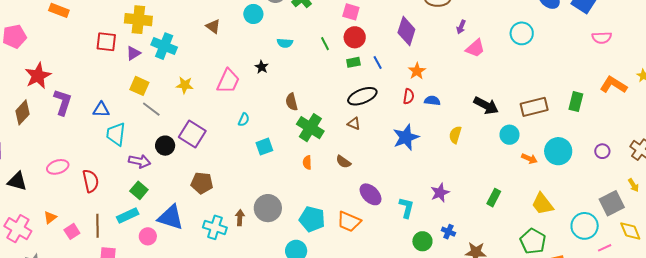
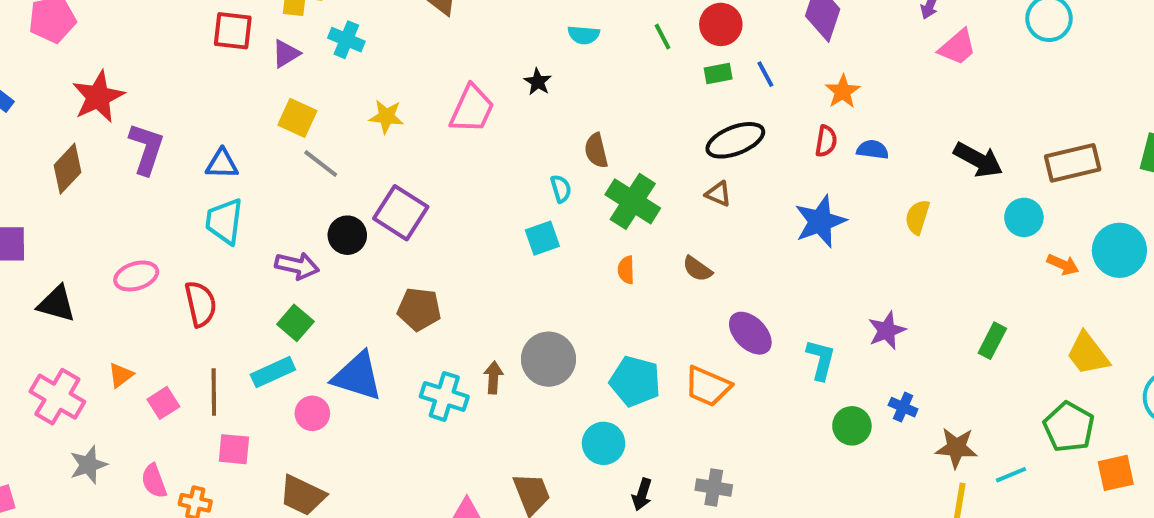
cyan cross: (164, 46) -> (346, 40), size x0.7
cyan semicircle: (244, 120) -> (561, 189), moved, turned -40
cyan trapezoid: (116, 134) -> (224, 221), moved

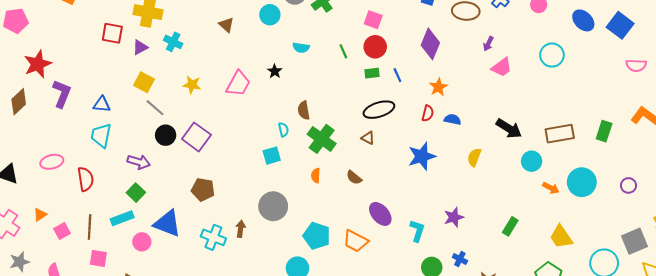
black circle: (347, 235) -> (166, 135), moved
gray circle: (548, 359) -> (273, 206), moved

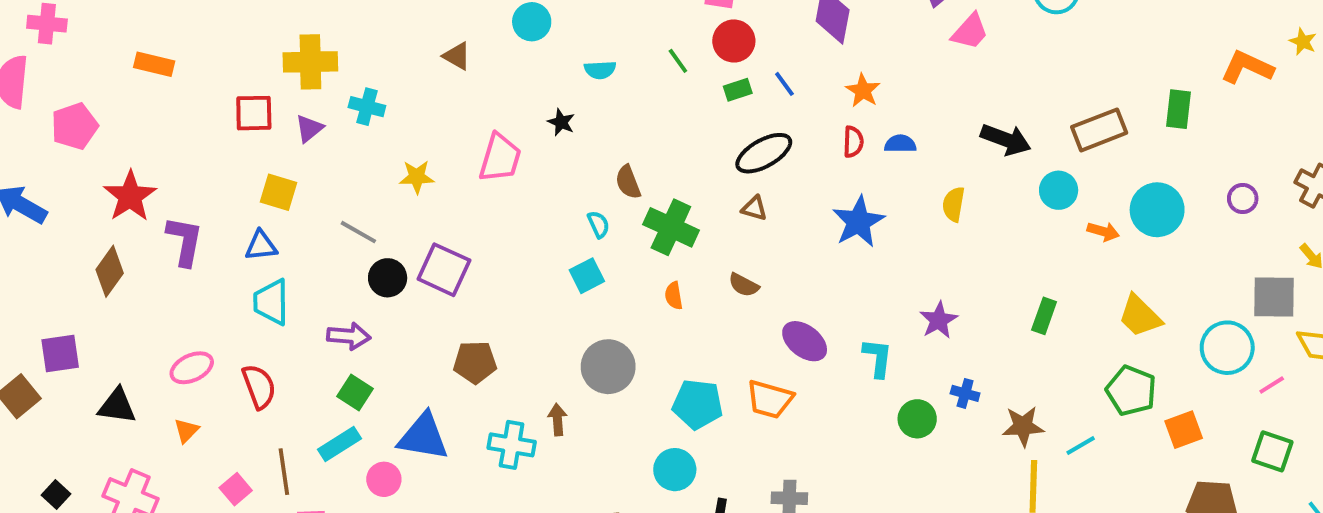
yellow square: (144, 82) -> (279, 192), moved
orange triangle: (40, 215) -> (186, 431), moved
gray square: (634, 241) -> (1274, 297), turned 35

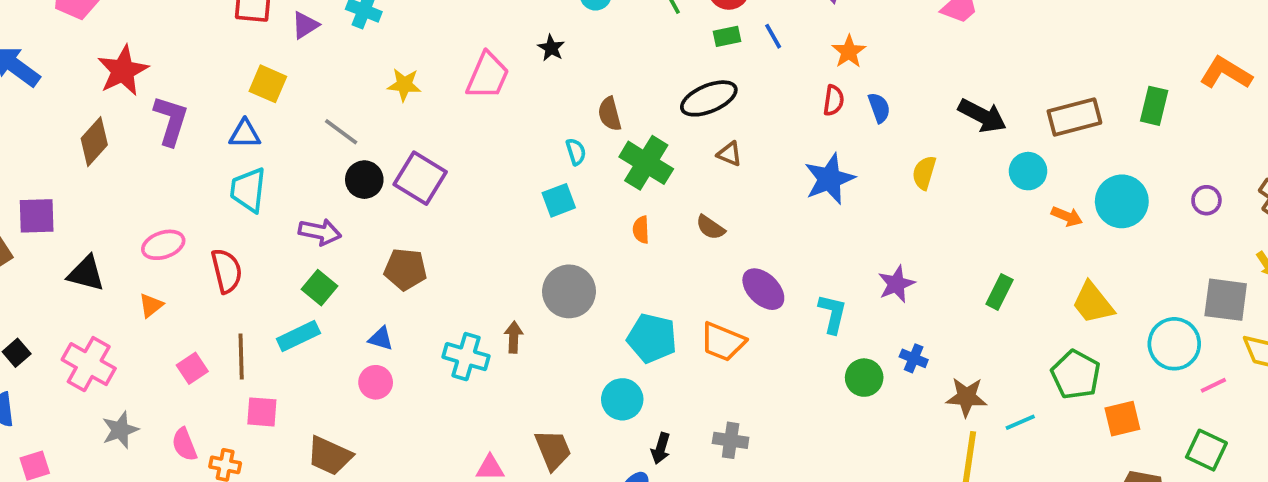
blue semicircle: (900, 144) -> (879, 108), turned 64
black ellipse: (764, 153) -> (709, 98), moved
brown pentagon: (475, 362) -> (405, 269), moved
blue triangle: (423, 437) -> (381, 338), size x0.5
pink circle: (384, 479) -> (376, 382), moved

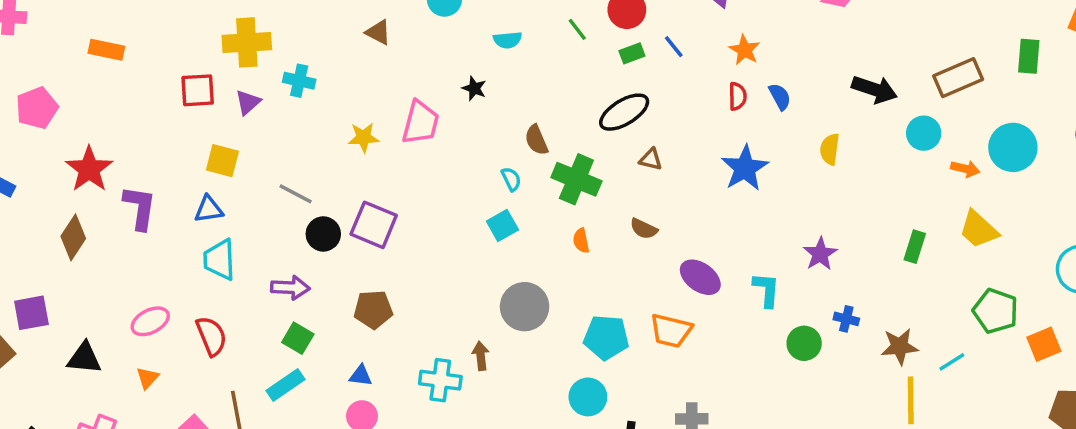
yellow star: (404, 85) -> (363, 137), moved
yellow trapezoid: (1093, 303) -> (979, 229), moved

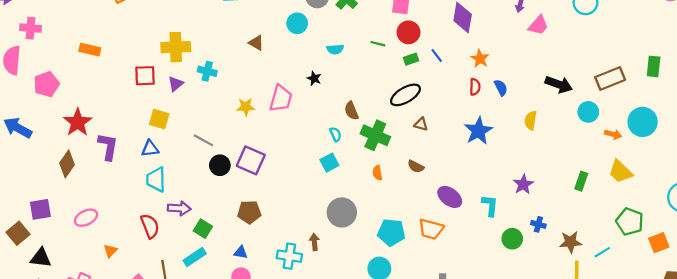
green line: (577, 29) -> (378, 44), turned -40
purple arrow: (290, 288) -> (179, 208), moved
pink ellipse: (150, 321) -> (86, 218), moved
black triangle: (84, 358) -> (41, 258), moved

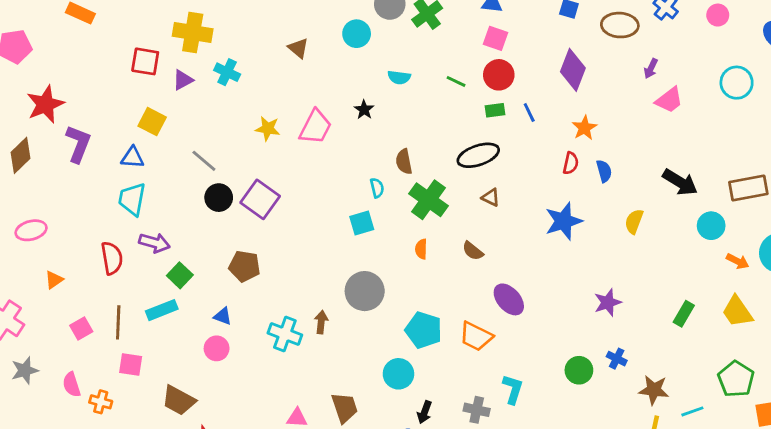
cyan L-shape: (490, 205) -> (513, 389), moved

